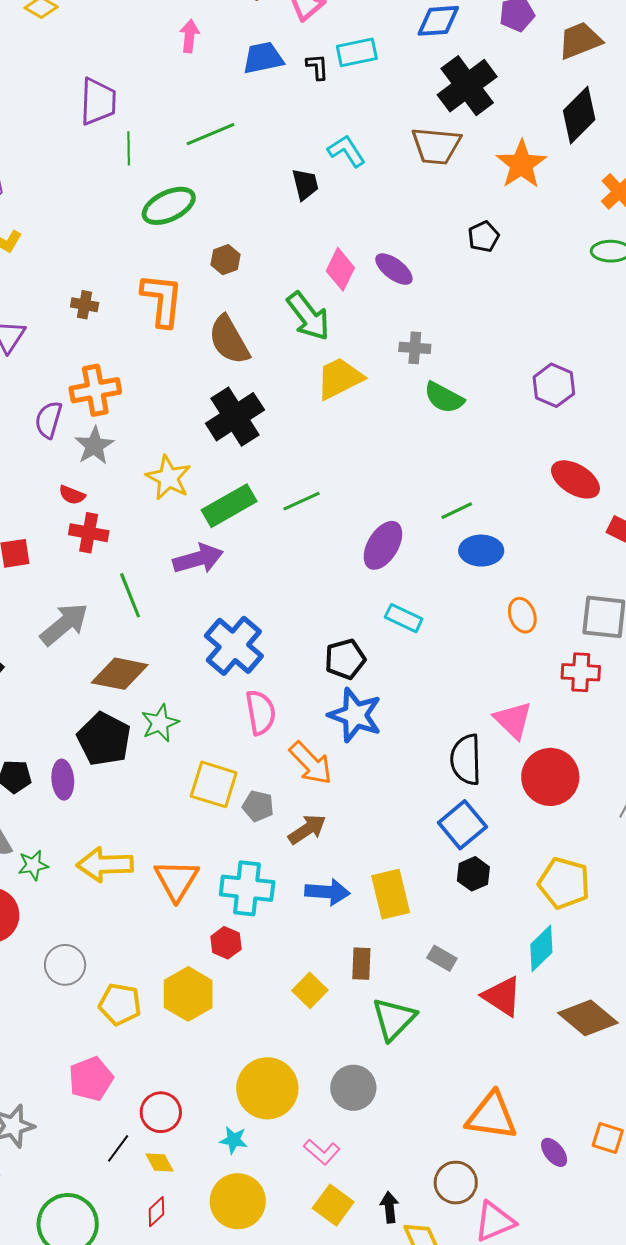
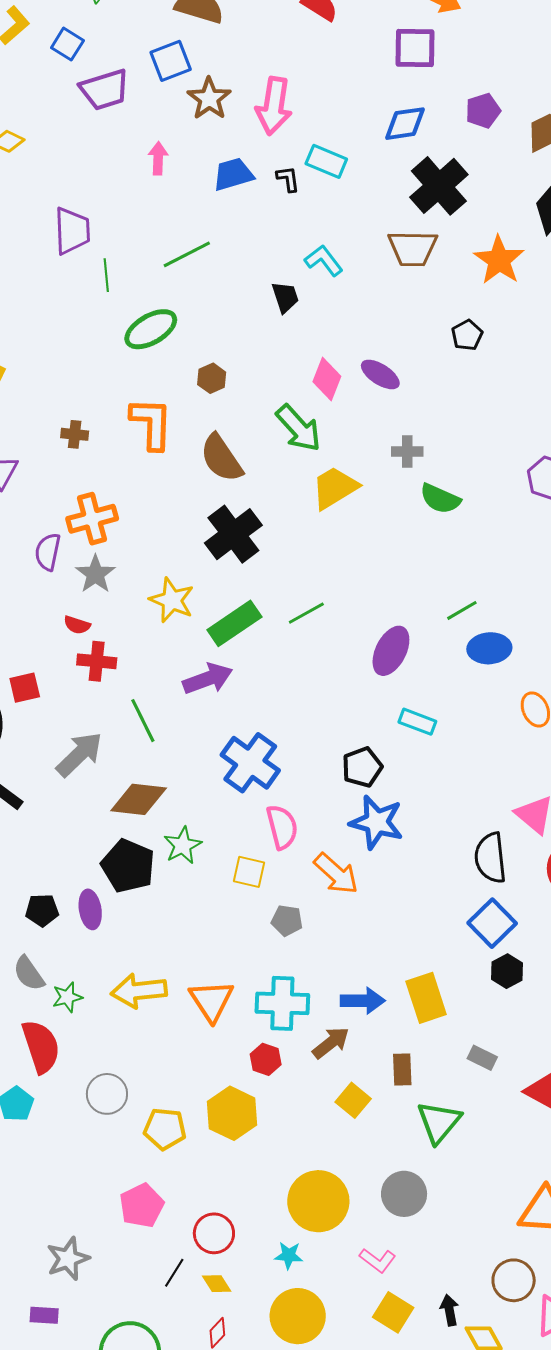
cyan rectangle: (357, 52) -> (326, 161), turned 39
yellow square: (214, 784) -> (249, 872), moved, size x0.7
brown arrow: (307, 829) -> (331, 1043), moved

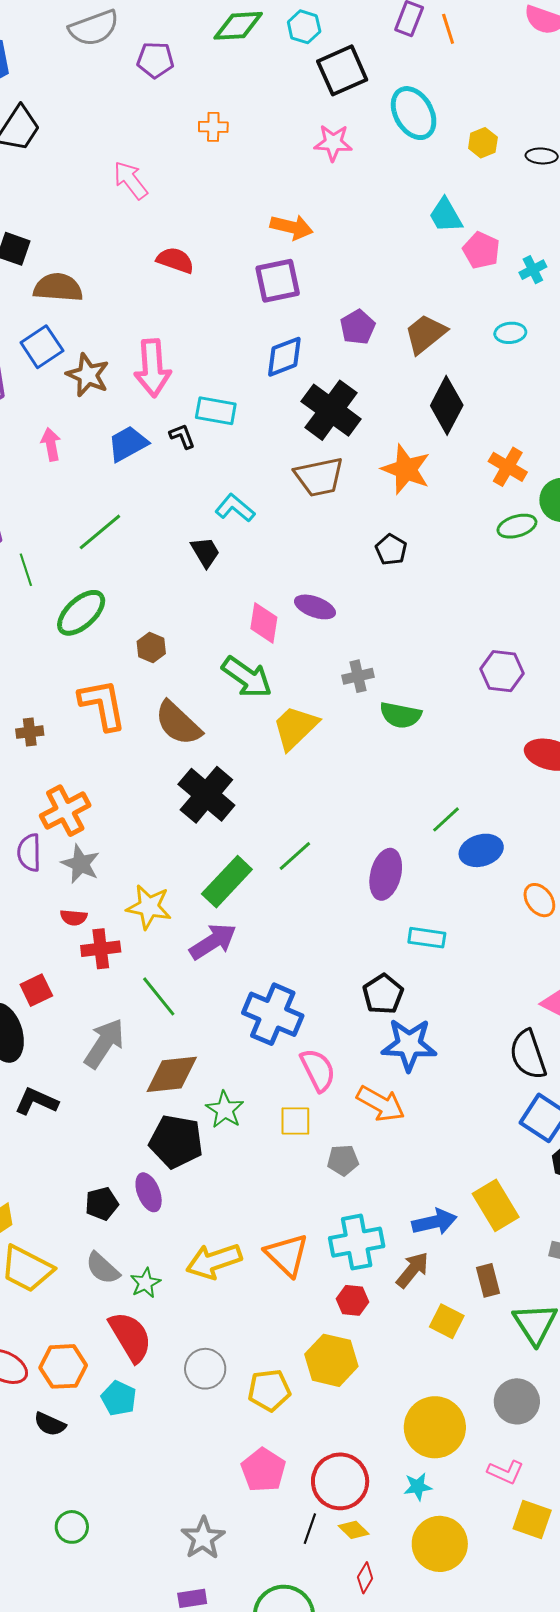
yellow star: (172, 600) -> (149, 907), moved
red circle: (214, 1233) -> (340, 1481), size x1.4

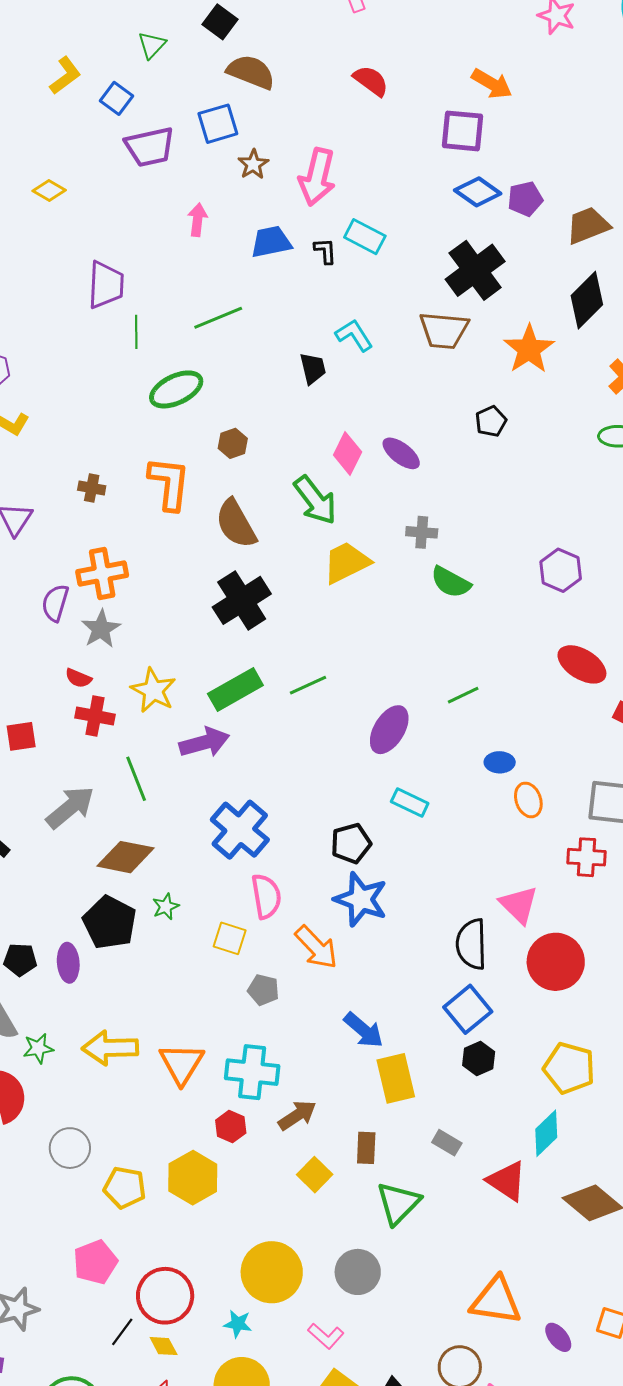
blue diamond: (284, 357) -> (478, 192), moved, turned 39
brown star: (88, 375) -> (253, 164), size x0.7
blue ellipse: (481, 850) -> (500, 762), moved, size x0.7
green star: (225, 1110) -> (166, 907), size x0.7
blue arrow: (434, 1222) -> (364, 1030), moved, turned 36

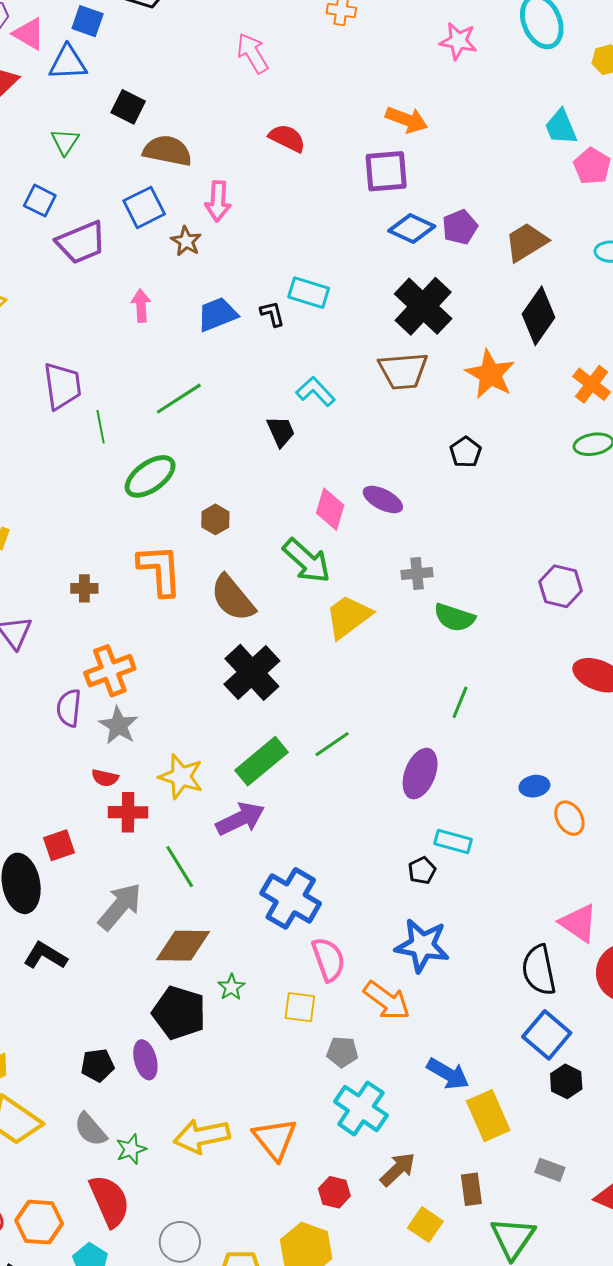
pink arrow: (317, 177) -> (218, 201), moved, size x0.7
green line: (463, 695) -> (460, 702), moved, turned -32
black pentagon: (351, 843) -> (422, 871), moved, size x0.7
cyan cross: (252, 1072) -> (361, 1108), moved, turned 38

